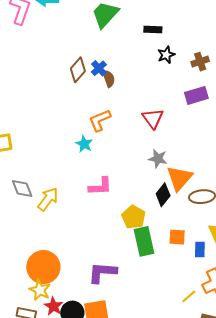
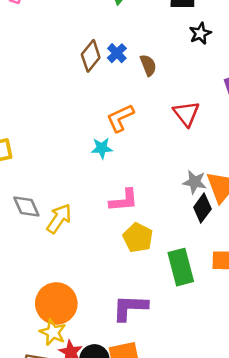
brown semicircle: (109, 78) -> (148, 65), moved
cyan star: (84, 144) -> (102, 148), turned -30
gray star: (158, 159) -> (195, 182), moved
yellow pentagon: (134, 217) -> (138, 238), moved

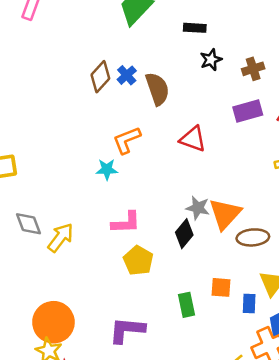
brown semicircle: (148, 65) -> (157, 89), size x1.5
red triangle: (186, 113) -> (193, 139), turned -36
black diamond: (202, 208) -> (184, 234), moved
green rectangle: (181, 267) -> (187, 305), moved, size x0.7

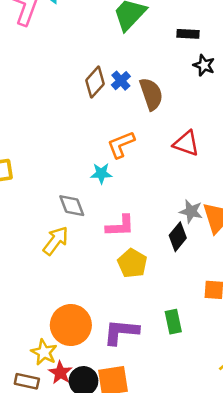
black star: (211, 60) -> (204, 65), turned -30
gray diamond: (29, 224) -> (72, 206), moved
green rectangle: (187, 305) -> (173, 322), moved
orange circle: (53, 322) -> (71, 325), moved

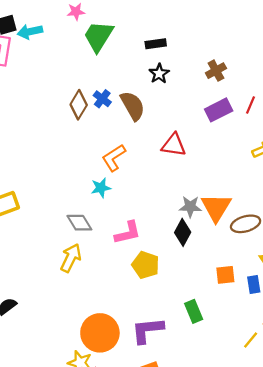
black star: (204, 65) -> (159, 74), moved, turned 30

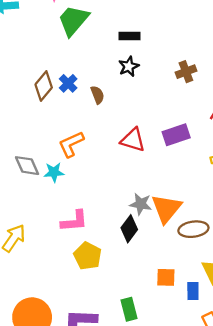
brown semicircle: (133, 106) -> (97, 95), size x0.6
purple rectangle: (219, 110) -> (176, 135), moved
gray diamond: (79, 223) -> (27, 166), moved

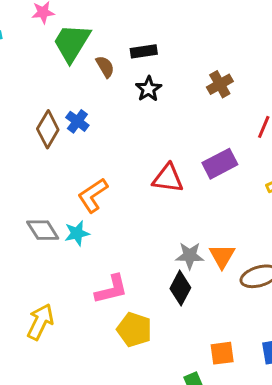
brown semicircle: (97, 95) -> (105, 67), moved
orange triangle: (166, 208) -> (222, 256), size x0.7
orange square: (166, 277) -> (222, 353), moved

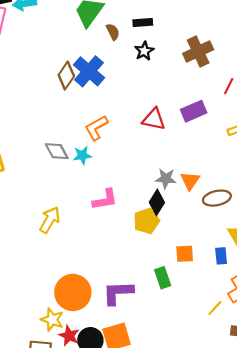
brown cross: (220, 84) -> (198, 51), size x1.5
blue cross: (77, 121) -> (89, 71), size x1.8
yellow pentagon: (134, 330) -> (147, 221), moved, turned 30

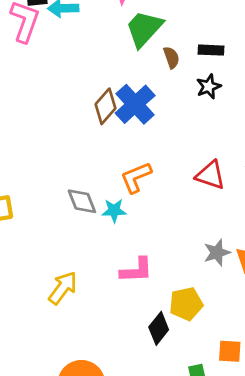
gray star: (166, 179) -> (217, 253), turned -30
black diamond: (157, 202) -> (159, 328), moved

